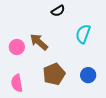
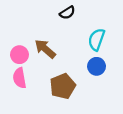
blue circle: (88, 75) -> (97, 66), moved
pink semicircle: (17, 83) -> (19, 78), moved

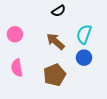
brown arrow: (45, 49) -> (56, 41), moved
pink circle: (19, 55) -> (15, 34), moved

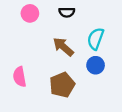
black semicircle: (59, 11) -> (67, 12), turned 32
pink circle: (15, 34) -> (30, 13), moved

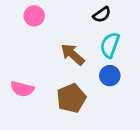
black semicircle: (67, 12) -> (102, 15), moved, turned -35
pink semicircle: (20, 77) -> (22, 89), turned -66

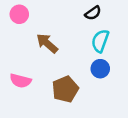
pink circle: (34, 16) -> (19, 14), moved
brown arrow: (73, 54) -> (47, 43), moved

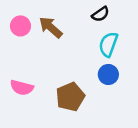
pink circle: (19, 14) -> (20, 26), moved
brown arrow: (47, 43) -> (51, 27), moved

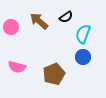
black semicircle: (100, 14) -> (66, 17), moved
pink circle: (20, 26) -> (11, 27), moved

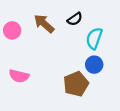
brown pentagon: (54, 74) -> (76, 84), moved

